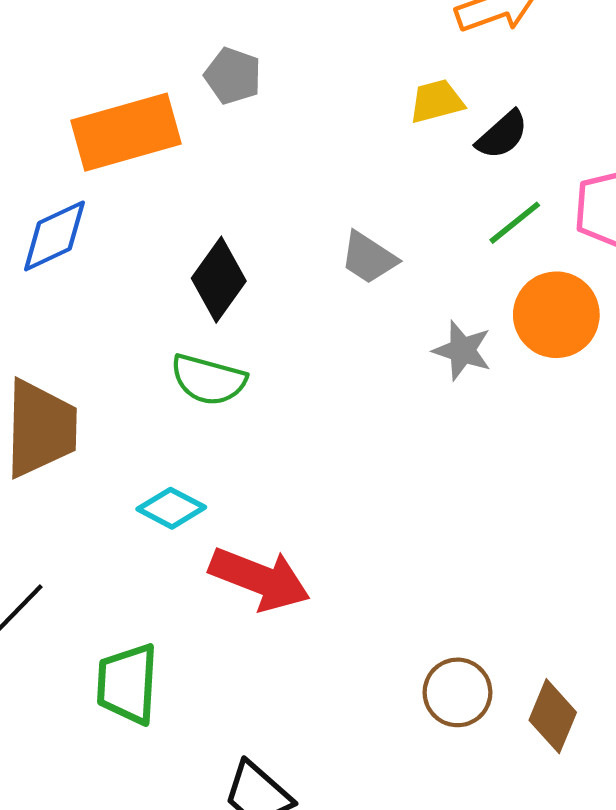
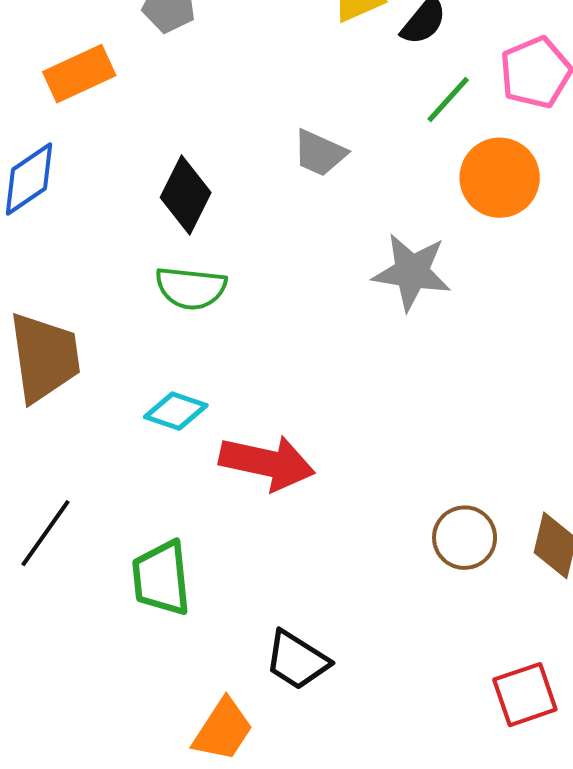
orange rectangle: (126, 132) -> (79, 74), size x0.7
gray star: (462, 350) -> (412, 272), moved, size x1.4

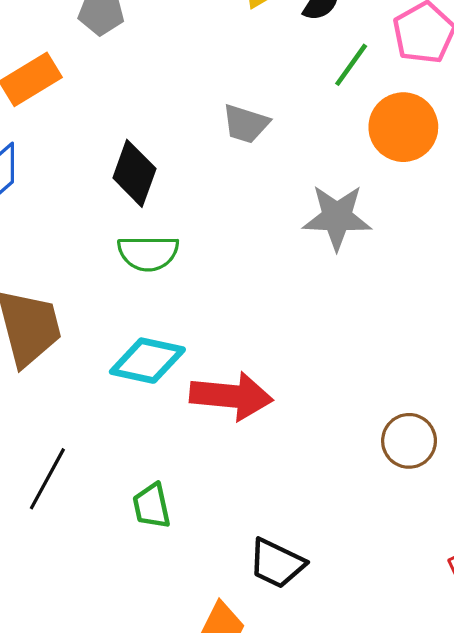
cyan diamond: (176, 411) -> (147, 361), size x1.4
green trapezoid: (161, 578) -> (152, 506), size x0.7

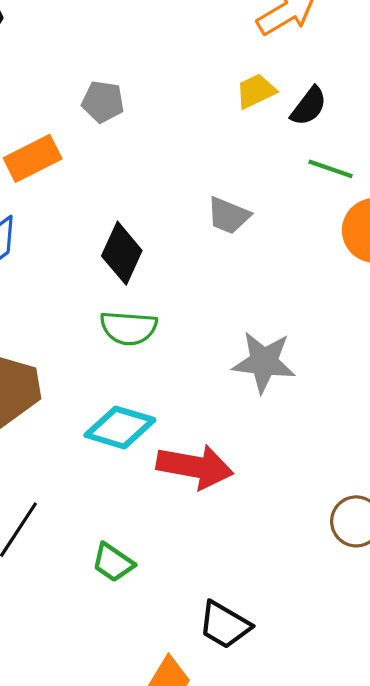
green line: (351, 65) -> (331, 169), turned 69
gray star: (337, 217) -> (264, 362), moved
green trapezoid: (152, 506) -> (113, 563), turned -48

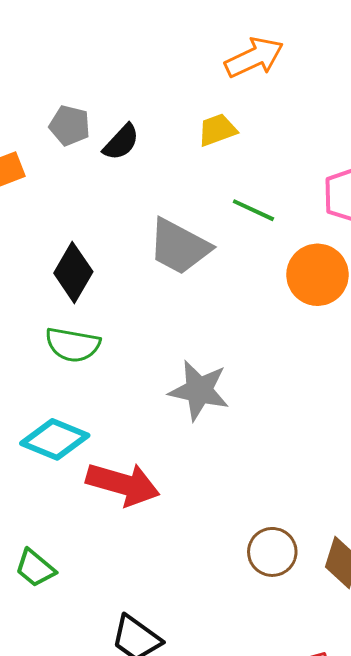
black semicircle: (309, 106) -> (121, 142), moved
green line: (331, 169) -> (253, 210), moved
gray trapezoid: (228, 216) -> (179, 247), size x1.5

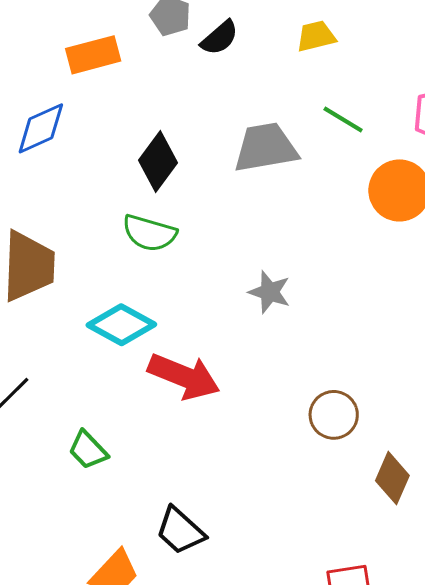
gray trapezoid: (179, 247) -> (266, 148), turned 136
gray star: (199, 390) -> (270, 292), size x0.7
brown circle: (272, 552) -> (334, 415), moved

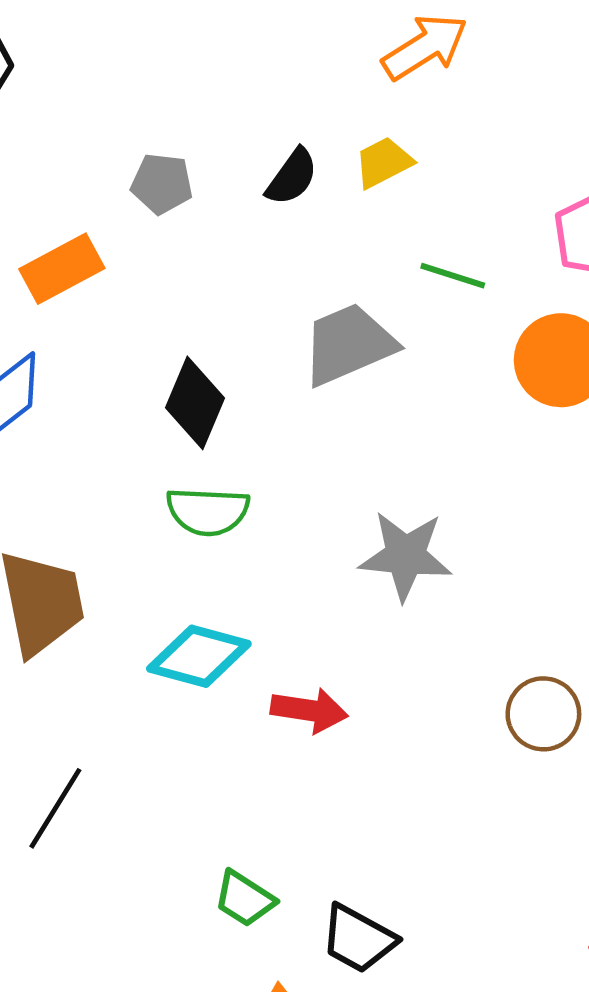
black semicircle: (220, 38) -> (292, 177), moved
gray star: (270, 292) -> (405, 556), size x1.4
red arrow: (184, 376) -> (309, 710), size x0.7
green trapezoid: (88, 450) -> (244, 899), moved

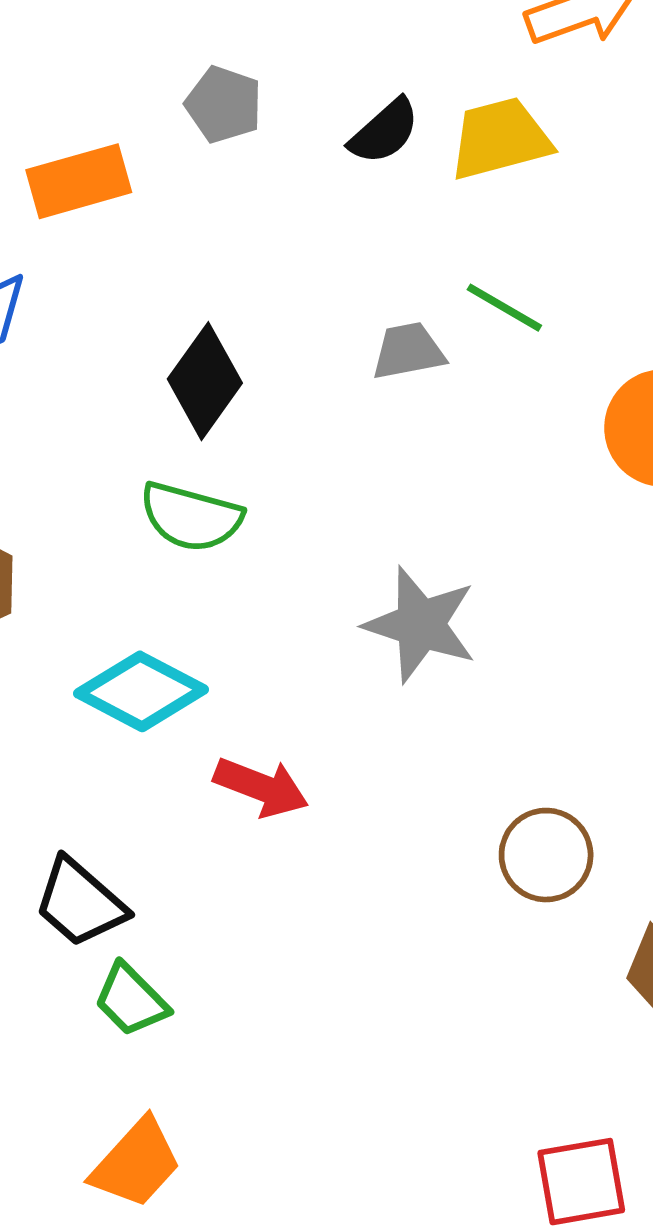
yellow trapezoid: (383, 162) -> (500, 139), size x1.4
green line: (453, 276) -> (504, 308), moved
gray trapezoid: (349, 344) -> (408, 351), size x0.6
black trapezoid: (358, 939) -> (80, 903), moved

